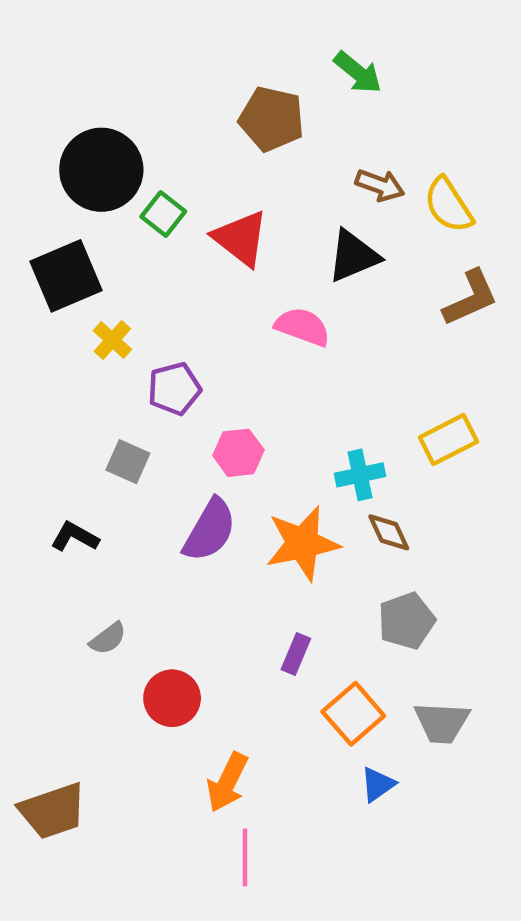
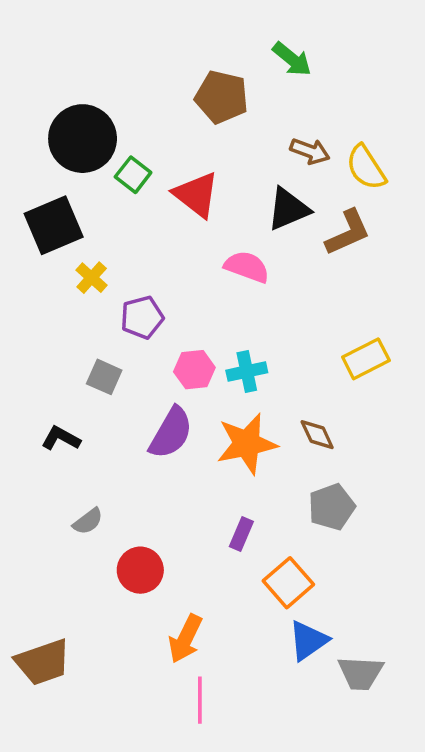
brown L-shape: (471, 298) -> (348, 232), moved
cyan cross: (360, 475) -> (247, 371), moved
gray trapezoid: (442, 723) -> (361, 673), moved
blue triangle: (378, 784) -> (308, 640), size x1.4

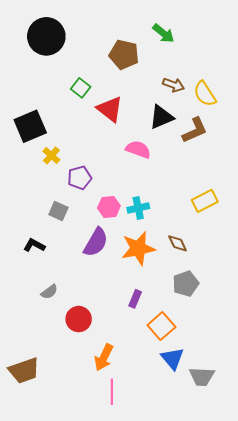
black circle: (83, 139) -> (46, 36), moved
green square: (133, 175) -> (81, 88), moved
blue triangle: (308, 640) -> (173, 358), turned -35

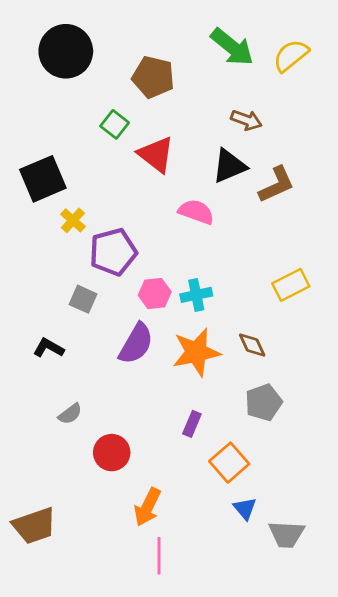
green arrow: (163, 33) -> (232, 47), size x1.4
brown pentagon: (124, 55) -> (153, 77), moved
yellow semicircle: (205, 94) -> (291, 56), moved, turned 84
purple pentagon: (80, 178) -> (113, 252), size x1.4
blue triangle: (173, 358) -> (245, 508), size x0.7

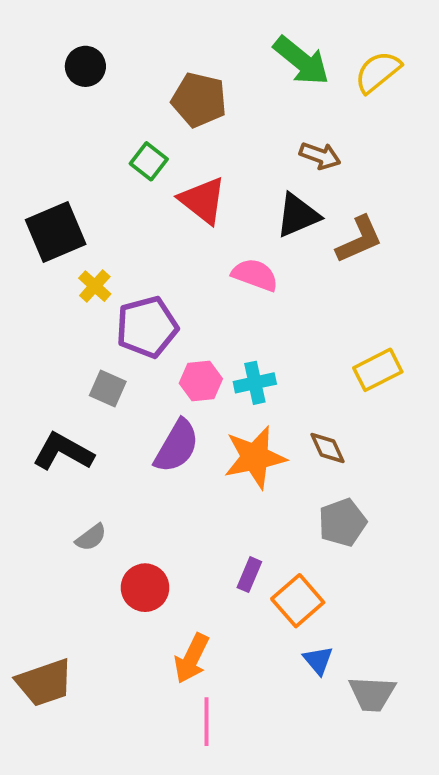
black circle: (66, 51) -> (85, 66), size x0.6
black L-shape: (49, 348) -> (63, 452), size x1.5
purple rectangle: (192, 424) -> (249, 575), moved

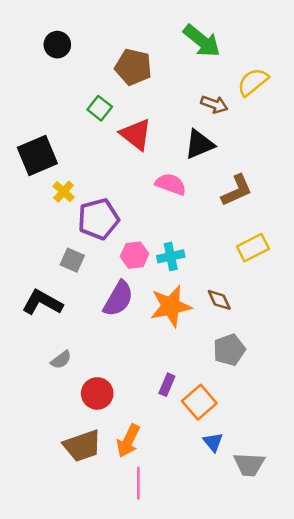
yellow semicircle: (378, 72) -> (253, 82), moved
brown L-shape: (359, 239) -> (237, 190), moved
brown trapezoid: (44, 683) -> (82, 446), moved

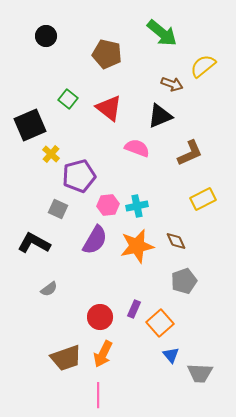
green square: (100, 108) -> (68, 99), moved
red circle: (97, 393) -> (100, 317), moved
pink line: (138, 483) -> (98, 395), moved

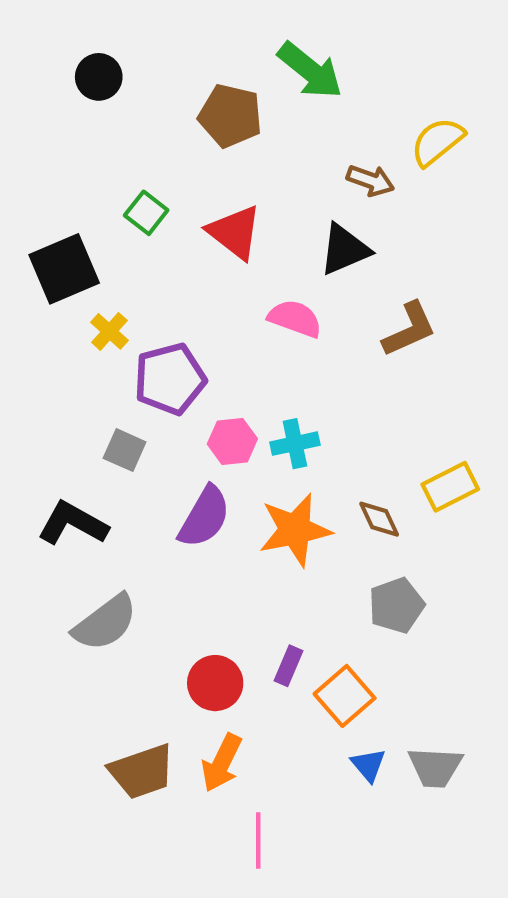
green arrow: (162, 33) -> (310, 70), moved
yellow rectangle: (203, 199) -> (450, 487), moved
gray semicircle: (49, 289) -> (105, 623), size x1.8
gray trapezoid: (200, 373) -> (435, 767), moved
pink line: (98, 395) -> (258, 840), moved

